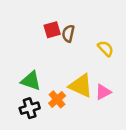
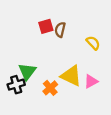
green triangle: (31, 81) -> (27, 71), turned 48
black cross: (30, 108) -> (16, 85), moved

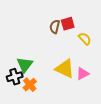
red square: (46, 26) -> (68, 24), moved
orange cross: (50, 88) -> (30, 85), moved

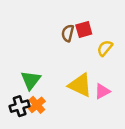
yellow semicircle: (85, 39) -> (105, 48), turned -96
black cross: (15, 77) -> (20, 106), moved

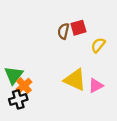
green triangle: (31, 80) -> (14, 75), moved
orange cross: (37, 105) -> (24, 86), moved

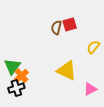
yellow semicircle: (98, 45) -> (93, 47), moved
pink triangle: (96, 86) -> (90, 89), moved

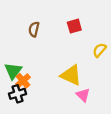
brown semicircle: (56, 28) -> (34, 29), moved
pink triangle: (90, 89) -> (83, 95), moved, turned -48

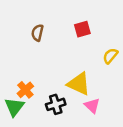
green triangle: (13, 71) -> (14, 107), moved
black cross: (17, 94) -> (56, 104), moved

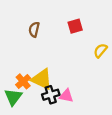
yellow triangle: (79, 84) -> (42, 79), moved
pink triangle: (92, 106) -> (66, 96), moved, turned -32

